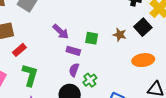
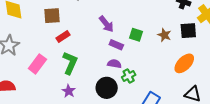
black square: (143, 27) -> (188, 31), turned 30
orange ellipse: (143, 60) -> (184, 63), turned -45
purple semicircle: (74, 70) -> (114, 64), turned 72

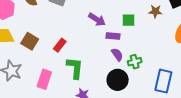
brown square: (52, 16) -> (30, 41), moved, turned -36
purple semicircle: (114, 64) -> (117, 55), turned 64
green cross: (129, 76) -> (135, 62), turned 32

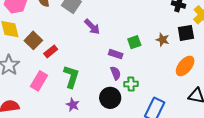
purple arrow: (97, 19) -> (92, 27), moved
green square: (129, 20) -> (134, 42), turned -32
red rectangle: (60, 45) -> (51, 51), moved

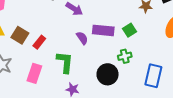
green square: (134, 42) -> (130, 30), moved
purple rectangle: (116, 54) -> (103, 30), size x1.5
purple semicircle: (116, 73) -> (82, 38), moved

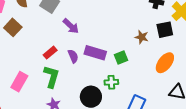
brown square: (20, 35) -> (13, 27), moved
red rectangle: (39, 42) -> (50, 53), moved

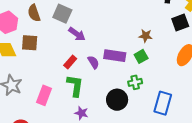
purple arrow: (71, 26) -> (77, 34), moved
brown square: (13, 27) -> (30, 43), turned -30
brown star: (142, 37) -> (146, 36), moved

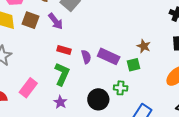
purple arrow: (77, 34) -> (56, 21), moved
red rectangle: (70, 62) -> (64, 50), turned 48
pink rectangle: (44, 95) -> (28, 88), moved

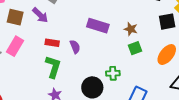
purple rectangle: (109, 56) -> (98, 26), moved
green square: (134, 65) -> (135, 48), moved
pink rectangle: (28, 88) -> (15, 46), moved

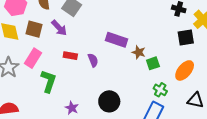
brown star: (131, 29) -> (139, 52), moved
green L-shape: (53, 67) -> (48, 81), moved
green cross: (113, 73) -> (160, 90), moved, turned 32

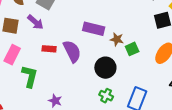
purple semicircle: (93, 60) -> (72, 51), size x1.6
green cross: (160, 90) -> (106, 96), moved
black circle: (109, 101) -> (105, 68), moved

